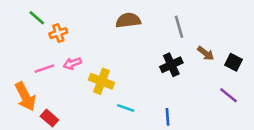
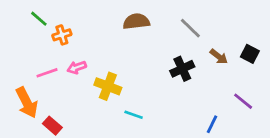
gray line: (179, 27) -> (190, 28), turned -30
black square: (234, 62) -> (250, 54), moved
blue line: (168, 117) -> (212, 124), moved, turned 30

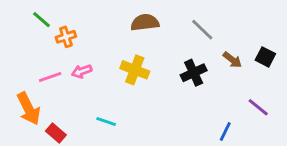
yellow cross: (108, 86) -> (135, 70), moved
cyan line: (134, 115) -> (106, 122), moved

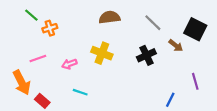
black square: (265, 57) -> (195, 29), moved, size x1.5
pink arrow: (82, 71) -> (69, 64), moved
purple line: (258, 107) -> (195, 81), turned 35

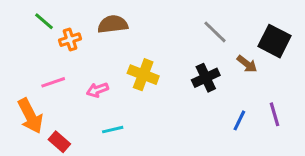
brown semicircle: (110, 17) -> (113, 24), moved
cyan line: (80, 92) -> (113, 130), turned -32
blue line: (170, 100) -> (239, 120), moved

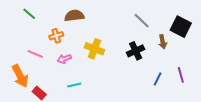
orange cross: (70, 40) -> (56, 36), moved
brown arrow: (247, 64) -> (163, 42), turned 40
pink line: (53, 82) -> (35, 54), turned 42

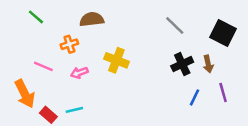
brown arrow: (163, 42) -> (208, 64), moved
black cross: (136, 51) -> (182, 64), moved
cyan line: (74, 85) -> (74, 110), moved

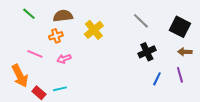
brown semicircle: (92, 19) -> (63, 16), moved
yellow cross: (116, 60) -> (94, 30), moved, turned 30
brown arrow: (208, 64) -> (185, 52), moved, turned 104

